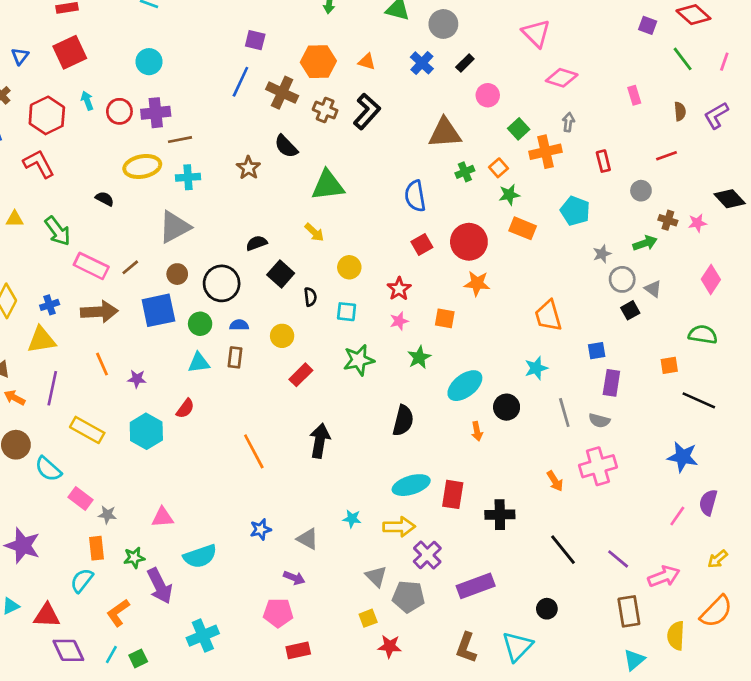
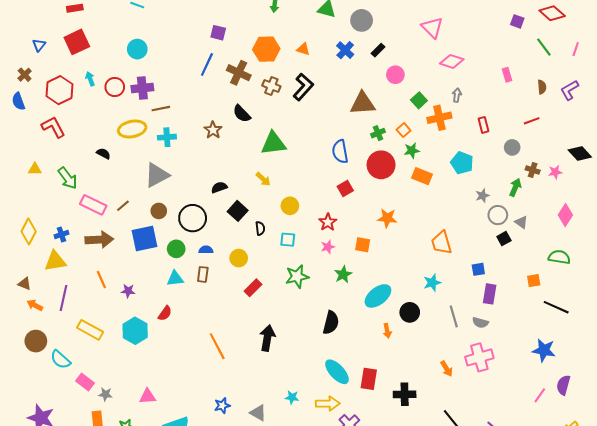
red circle: (469, 242) -> (381, 165), moved
green arrow: (645, 243) -> (515, 187), turned -48
cyan ellipse: (411, 485) -> (337, 372), turned 64

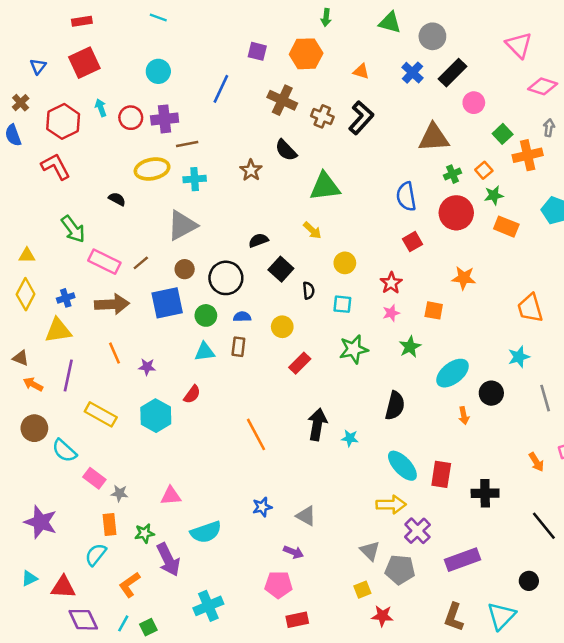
orange hexagon: (266, 49) -> (306, 54), moved
black rectangle: (378, 50) -> (452, 73), size x1.6
blue line: (207, 64) -> (221, 89), moved
yellow triangle: (35, 169) -> (27, 255), moved
cyan star: (292, 397) -> (350, 438), moved

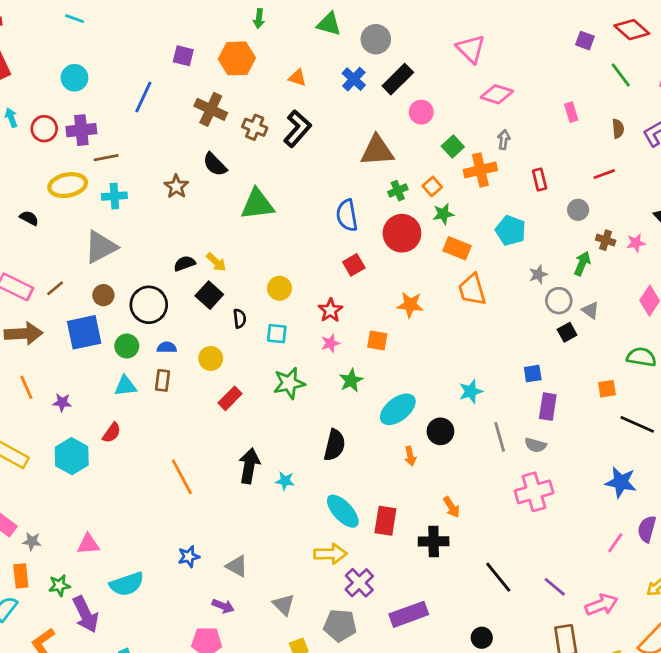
yellow arrow: (312, 230) -> (216, 262), moved
orange trapezoid: (530, 308) -> (472, 290), moved
orange arrow: (536, 462) -> (451, 507), moved
gray triangle: (370, 551) -> (284, 605), moved

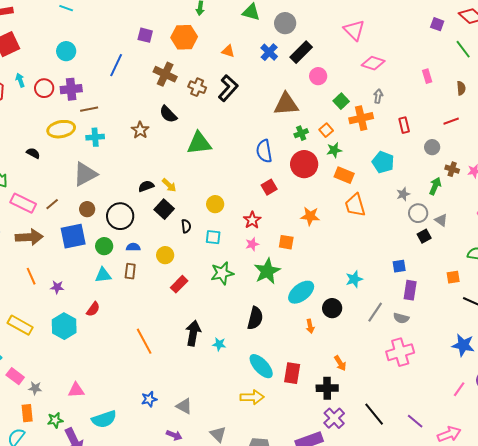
green star: (351, 380) -> (267, 271), size x1.5
gray line: (500, 437) -> (375, 312), turned 50
purple cross: (359, 583) -> (334, 418), moved

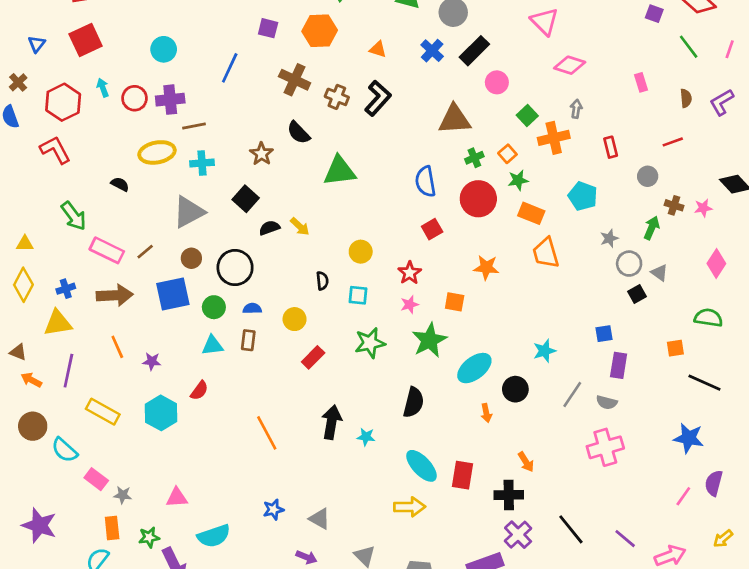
black square: (164, 209) -> (246, 199), moved

